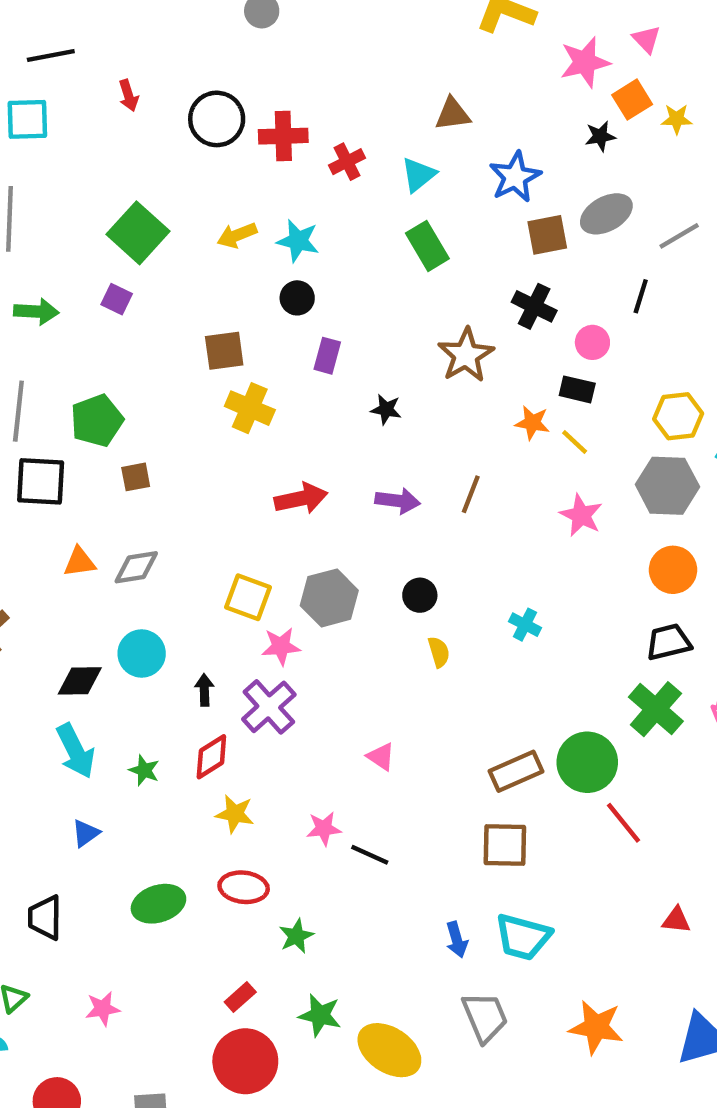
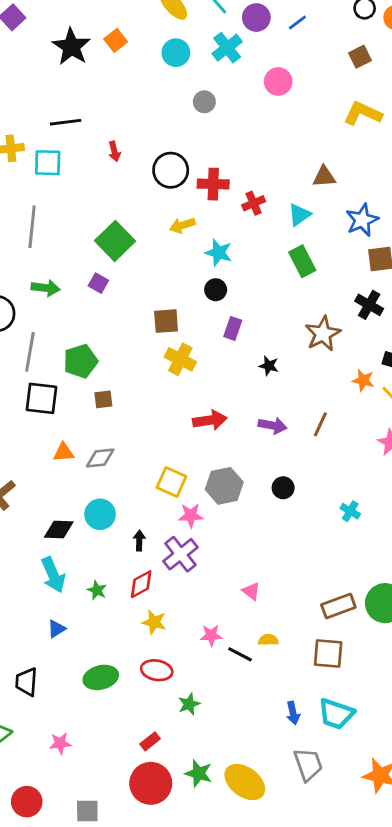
yellow arrow: (237, 235) -> (182, 225), moved
yellow semicircle: (439, 652) -> (268, 640), moved, turned -78
green star: (320, 1015) -> (198, 773), moved

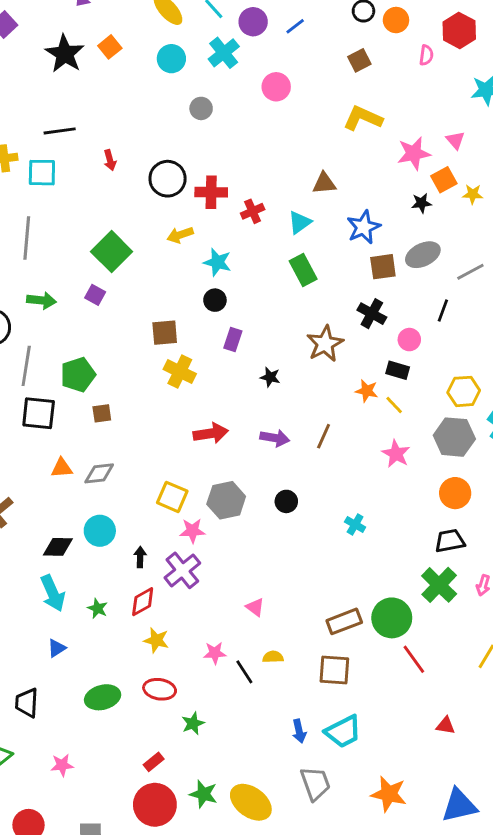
black line: (240, 654) -> (244, 672), turned 30
cyan trapezoid: (336, 714) -> (343, 732), turned -45

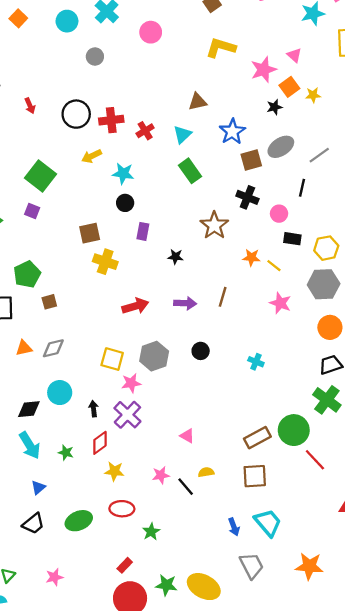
black rectangle: (398, 370) -> (292, 239), moved
black trapezoid: (27, 703) -> (33, 524), moved, turned -125
cyan trapezoid: (343, 732) -> (268, 523), turned -96

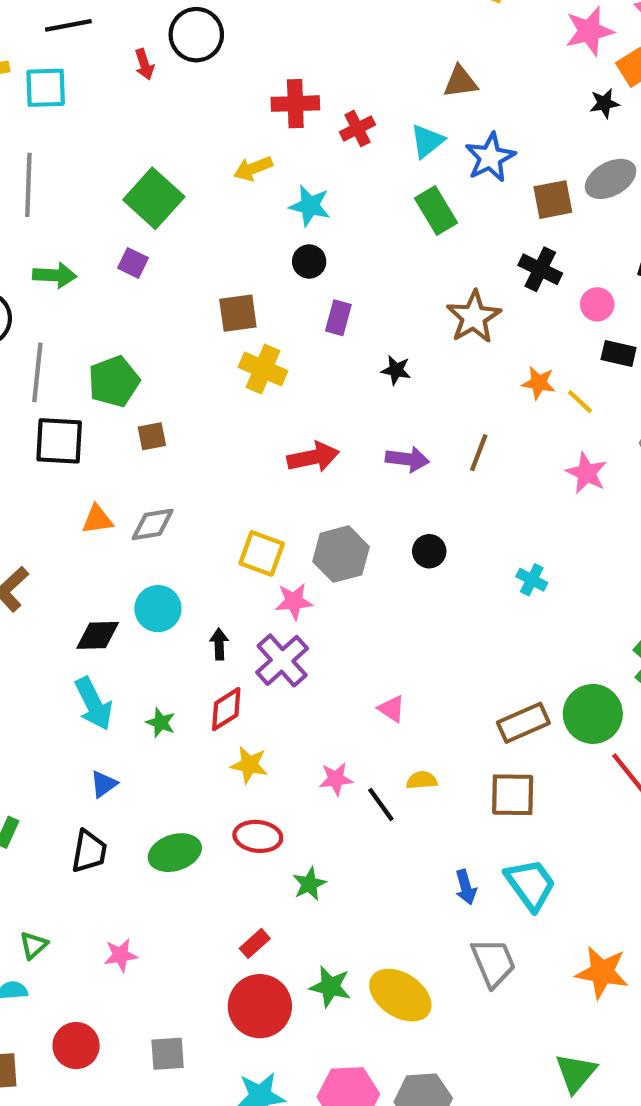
black circle: (76, 114) -> (196, 35), moved
blue star: (232, 132) -> (490, 157), moved
black trapezoid: (33, 524) -> (89, 851), turned -45

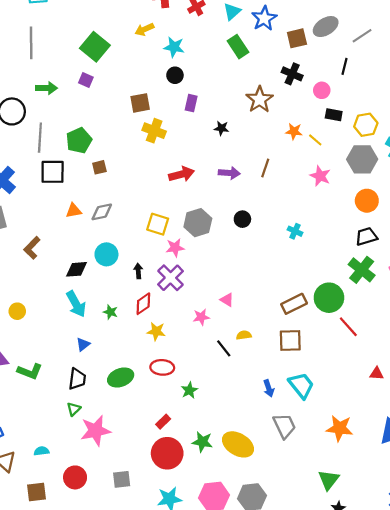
pink star: (336, 779) -> (201, 317), moved
green triangle: (33, 945) -> (74, 409), moved
pink star: (121, 955) -> (95, 431), size x1.8

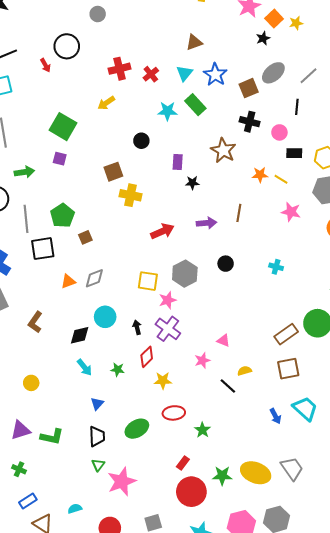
cyan star: (174, 47) -> (167, 111), moved
purple rectangle: (191, 103) -> (178, 162), moved
cyan arrow: (76, 304) -> (85, 367), size x0.7
gray trapezoid: (284, 426) -> (292, 468), moved

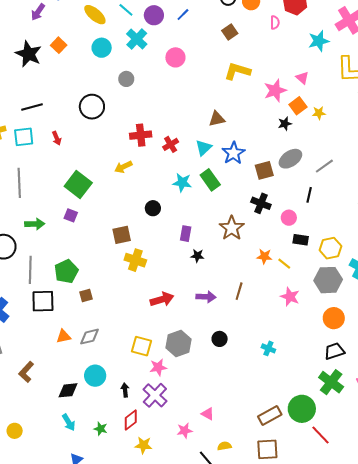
red arrow: (45, 65) -> (57, 138), moved

